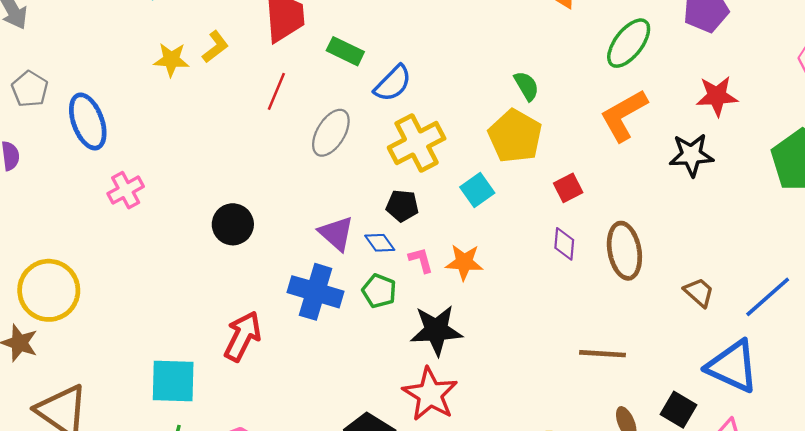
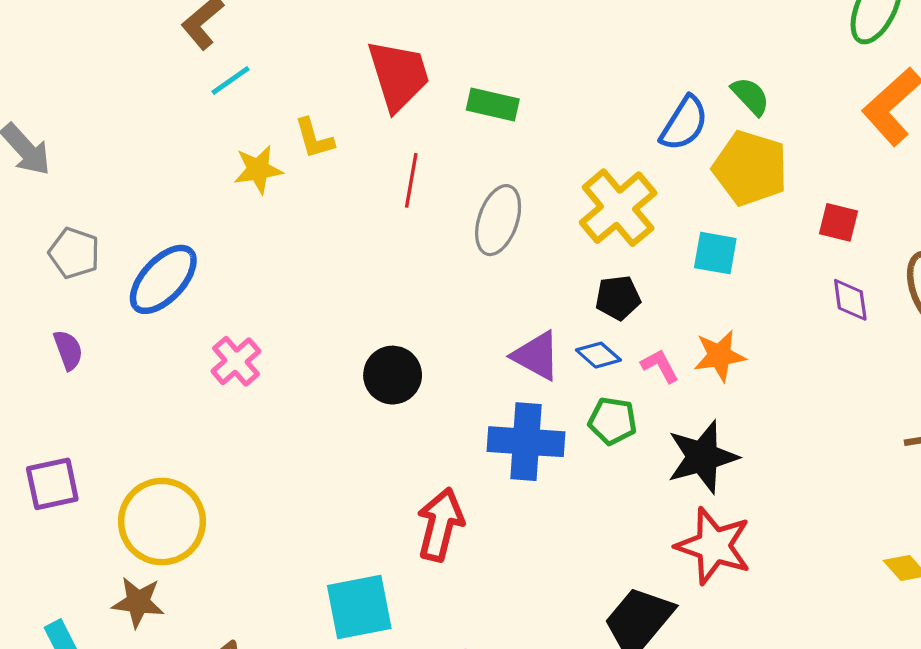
yellow L-shape: (215, 47) -> (314, 138), turned 124
blue semicircle: (393, 83) -> (684, 123), moved
blue ellipse: (88, 121) -> (163, 279), turned 76
red square: (568, 188) -> (838, 222), turned -36
cyan square: (477, 190) -> (715, 253), turned -32

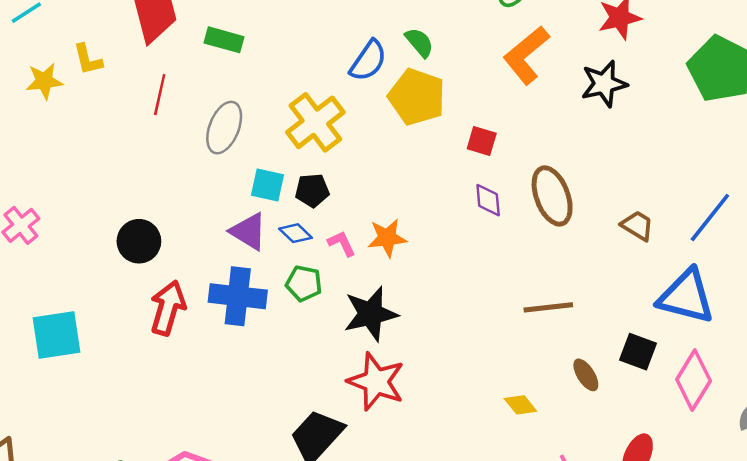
cyan square: (715, 253) -> (267, 185), moved
red arrow: (440, 525) -> (168, 308), moved
cyan square: (359, 607) -> (57, 335), moved

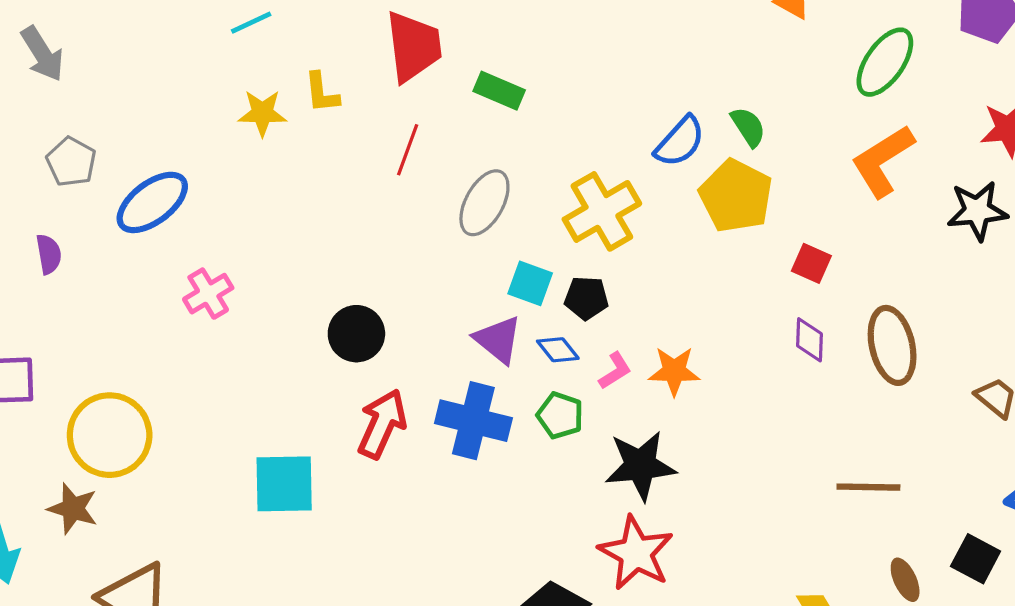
pink L-shape: (342, 243) -> (615, 371), turned 76
cyan square: (57, 335) -> (284, 484), moved

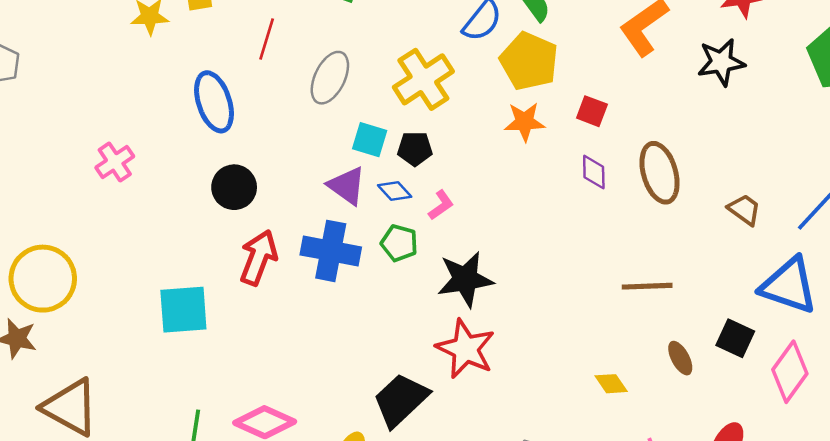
blue ellipse: (152, 202) -> (214, 102), moved, turned -68
orange star: (674, 371) -> (525, 122), moved

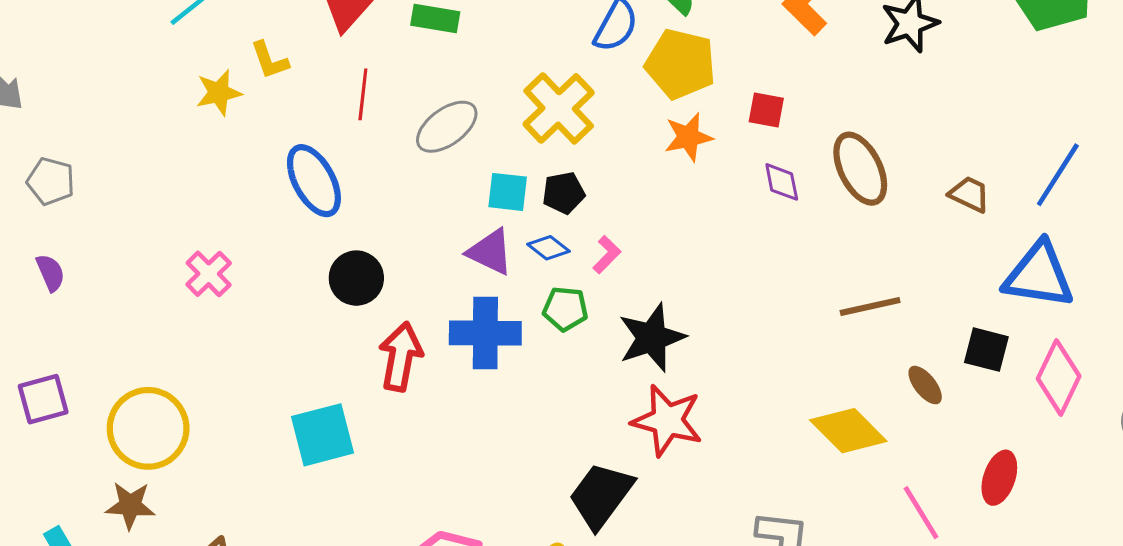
gray ellipse: (330, 78) -> (447, 127), turned 38
yellow diamond: (611, 384) -> (848, 431), size x1.8

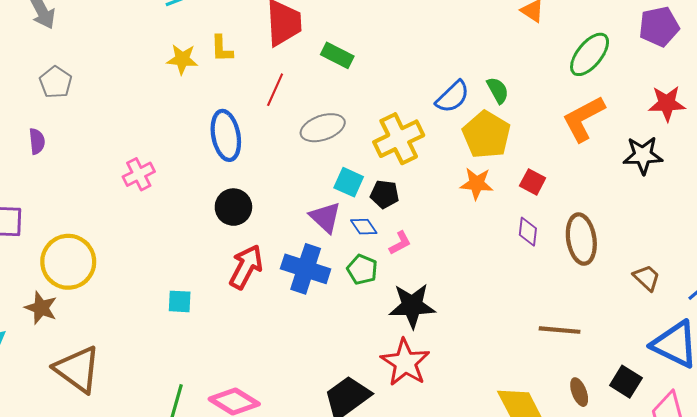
cyan square: (322, 435) -> (180, 301), size x0.6

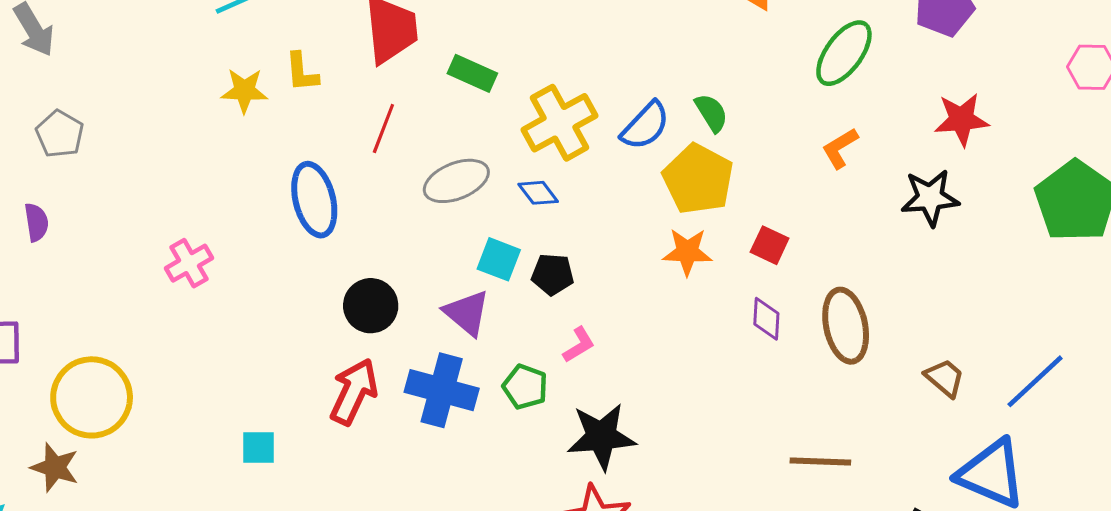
orange L-shape: (584, 119) -> (840, 148), size x0.6
yellow cross: (399, 139) -> (560, 123), moved
black circle: (233, 207) -> (371, 306), moved
blue diamond: (364, 227) -> (538, 193), moved

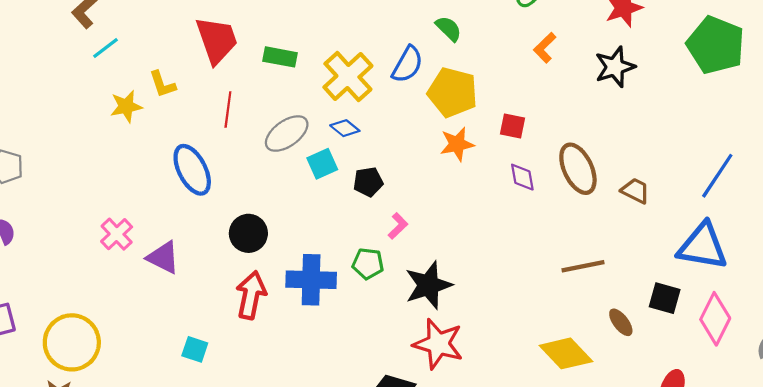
green semicircle: (711, 113) -> (449, 29), moved
cyan square: (499, 259) -> (322, 164), moved, turned -32
purple triangle: (467, 313) -> (163, 257), moved
brown trapezoid: (945, 378) -> (635, 191), moved
cyan square: (259, 448) -> (195, 349), turned 32

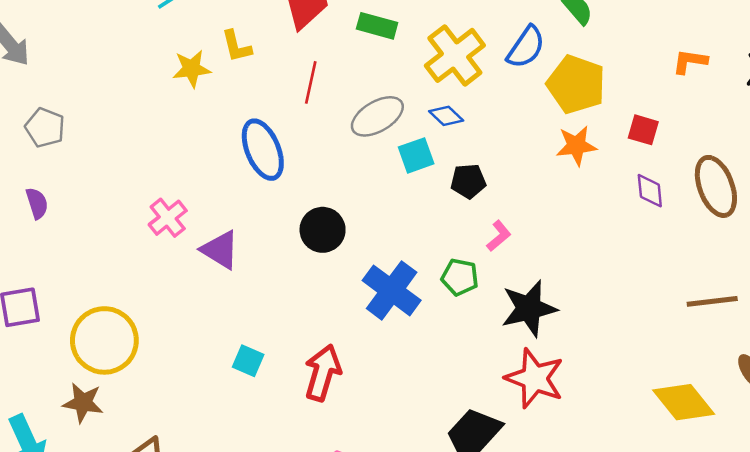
orange L-shape: (545, 48) -> (690, 61), moved, turned 48
blue cross: (311, 280) -> (392, 290), turned 30
red arrow: (251, 295) -> (323, 373), moved

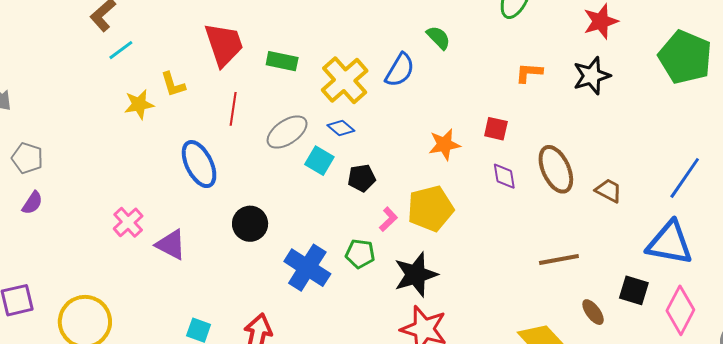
yellow pentagon: (576, 84) -> (430, 209), moved, turned -30
cyan square: (416, 155) -> (319, 161), turned -36
purple semicircle: (37, 203) -> (32, 203), moved, turned 55

